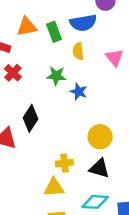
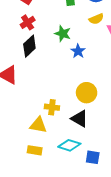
yellow semicircle: (78, 51) -> (96, 19), moved, turned -120
black diamond: (31, 118) -> (29, 46), moved

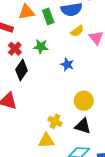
green star: (63, 34) -> (41, 47), moved
yellow cross: (52, 107) -> (55, 121), turned 32

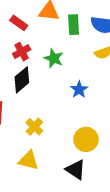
yellow cross: (55, 121) -> (34, 127), moved
yellow triangle: (46, 141) -> (29, 160), moved

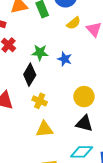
green star: (54, 58) -> (40, 52), moved
black diamond: (22, 80) -> (30, 75), moved

